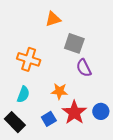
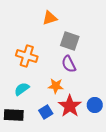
purple semicircle: (84, 68) -> (69, 64), moved
cyan semicircle: (23, 94) -> (22, 89), turned -147
black rectangle: (15, 122) -> (14, 115), turned -42

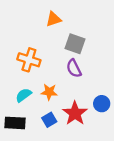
orange star: (56, 86) -> (49, 92), moved
blue circle: (95, 105) -> (102, 104), moved

